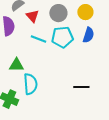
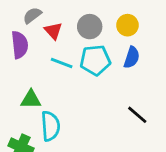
black line: (81, 87) -> (137, 115), moved, turned 42

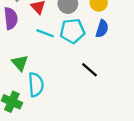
green triangle: (31, 99) -> (20, 63), turned 48
black line: (137, 115) -> (90, 70), moved

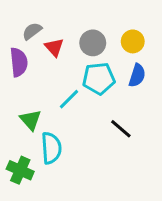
cyan line: (45, 33) -> (69, 99), moved, turned -66

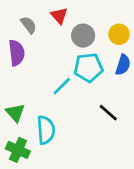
gray semicircle: (32, 31) -> (29, 25), turned 90
red triangle: (54, 47) -> (59, 16), moved
green triangle: (31, 120) -> (15, 113), moved

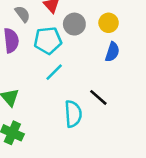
cyan pentagon: (88, 67) -> (48, 40), moved
cyan semicircle: (46, 130) -> (73, 114), moved

